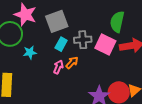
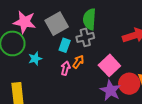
green semicircle: (117, 22) -> (89, 19), moved
pink square: (105, 44) -> (109, 65), moved, turned 30

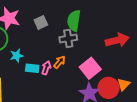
gray square: (57, 24) -> (41, 22), size x0.6
cyan rectangle: (65, 45) -> (32, 68), moved, turned 72

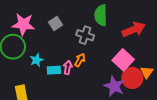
green semicircle: (74, 21) -> (101, 15), moved
gray cross: (68, 38) -> (85, 35), turned 36
pink square: (90, 68) -> (123, 60), moved

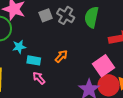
gray cross: (85, 35) -> (66, 15), moved
pink arrow: (68, 67) -> (39, 78), moved, turned -64

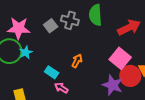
cyan star: (19, 47) -> (26, 52), moved
cyan rectangle: (34, 60) -> (52, 72), turned 40

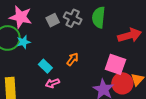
pink square: (120, 58) -> (115, 64), turned -30
pink arrow: (61, 88) -> (52, 83), turned -64

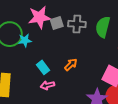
pink star: (21, 17) -> (39, 17), moved, turned -30
gray cross: (73, 18) -> (77, 24), turned -30

